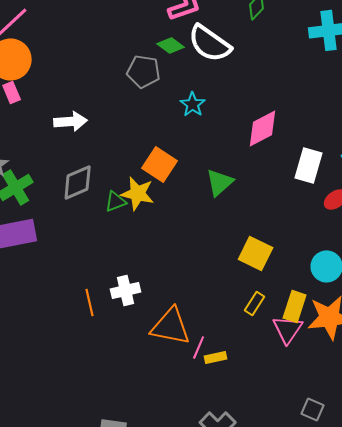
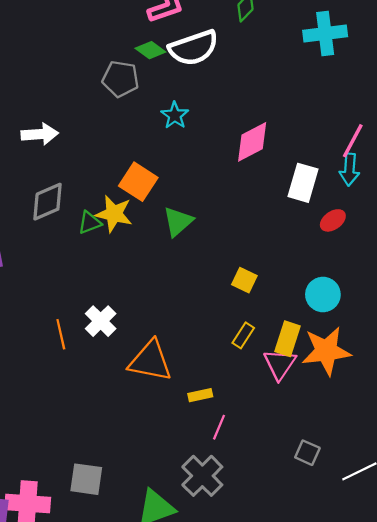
white semicircle: (210, 43) -> (194, 48), turned -54
green triangle: (220, 182) -> (178, 222), moved
yellow square: (256, 253) -> (244, 280), size x0.7
white cross: (126, 290) -> (101, 321), turned -32
pink line: (199, 347) -> (219, 427), moved

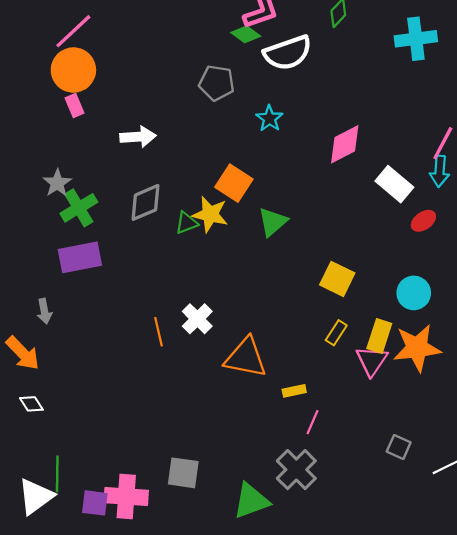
green diamond: (150, 50) -> (246, 34), moved
white rectangle: (303, 183) -> (394, 184), turned -66
yellow square: (244, 280) -> (337, 279), size x1.4

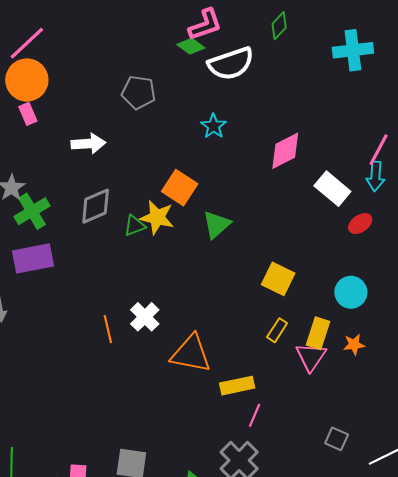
gray pentagon: (217, 83) -> (139, 92), moved
orange star: (417, 348) -> (354, 345), size x0.5
yellow rectangle: (294, 391) -> (237, 386), size x1.5

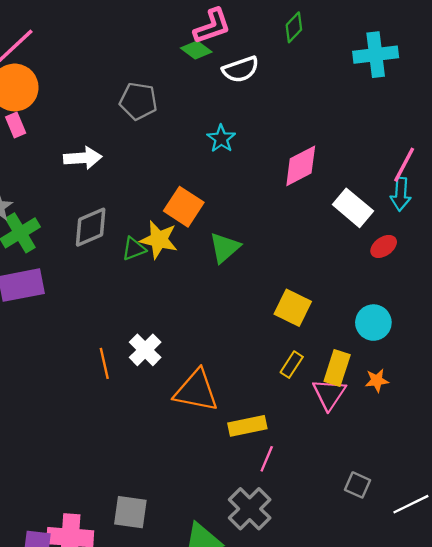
white semicircle: (231, 64) -> (241, 69), size x0.7

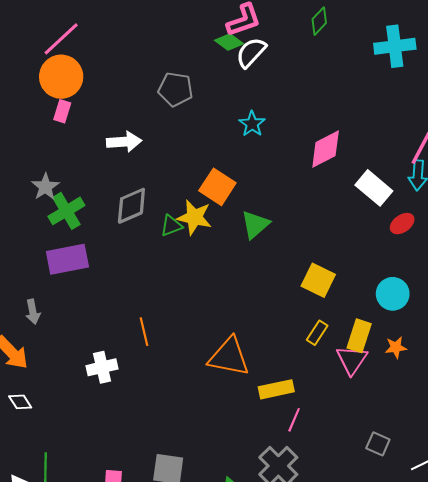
white semicircle: (241, 69) -> (251, 53), moved, turned 152
pink rectangle: (16, 125) -> (62, 111), turned 40
white cross: (145, 350) -> (102, 367), moved, turned 32

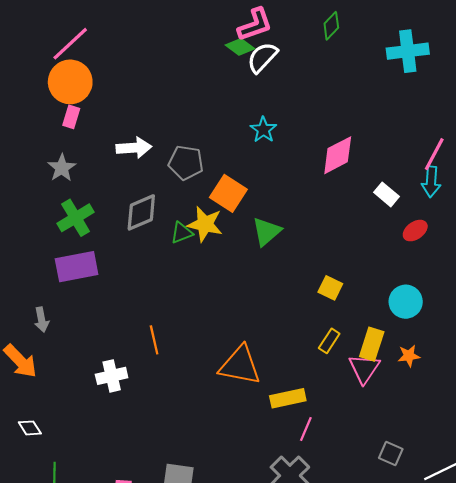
gray pentagon: (175, 89) -> (186, 163), moved
gray star: (45, 187) -> (62, 168), moved
white rectangle: (374, 188) -> (387, 194), size x0.7
yellow square: (318, 280) -> (330, 288), size x0.7
white diamond: (20, 402) -> (30, 428), moved

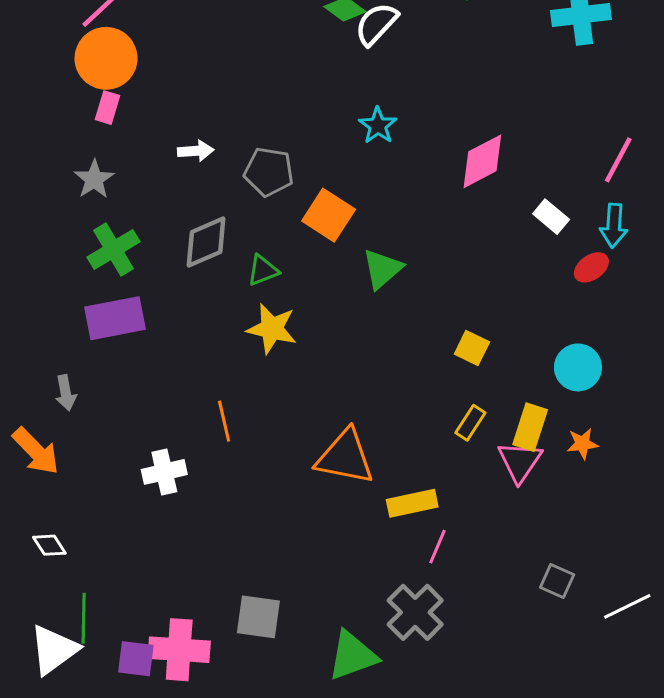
white arrow: (134, 148) -> (196, 151), size x0.7
cyan arrow: (431, 182) -> (614, 226), moved
yellow star: (205, 224) -> (272, 329), moved

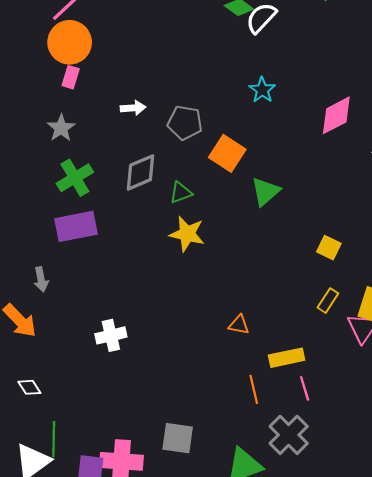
orange line: (224, 421) -> (254, 389), moved
orange triangle: (345, 457) -> (239, 325), size x0.5
pink line: (438, 547) -> (305, 388), turned -40

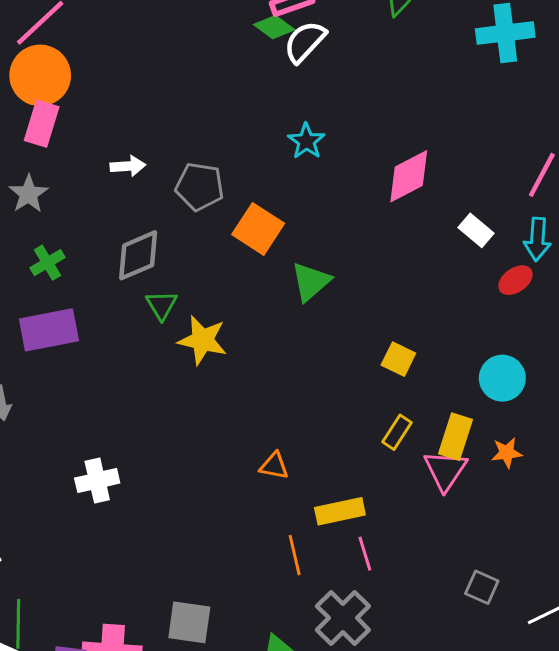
pink rectangle: (71, 77) -> (42, 124), size x1.4
green cross: (75, 178) -> (47, 263), size x0.7
green triangle: (181, 193) -> (162, 305), moved, turned -40

